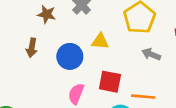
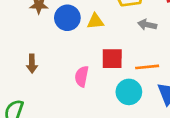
brown arrow: (32, 48) -> (32, 64), moved
blue circle: (70, 56) -> (67, 18), moved

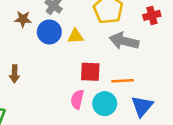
gray arrow: (147, 25) -> (124, 41), size x1.6
pink semicircle: (82, 76) -> (77, 99), moved

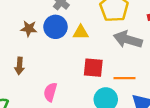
brown star: (23, 19) -> (29, 29), moved
pink semicircle: (77, 99) -> (50, 92), moved

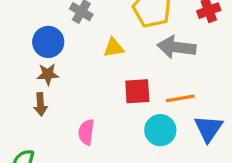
blue circle: (56, 27) -> (48, 42), moved
brown star: (29, 29) -> (48, 74), moved

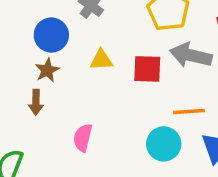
yellow triangle: (114, 48) -> (101, 60), moved
brown star: (48, 74) -> (47, 70), turned -30
red square: (137, 91) -> (147, 69), moved

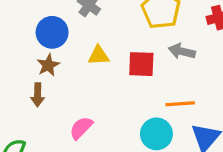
gray arrow: (191, 55) -> (182, 51), size x0.7
pink semicircle: (83, 138) -> (81, 128), turned 30

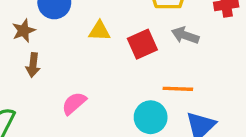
red square: (141, 64) -> (142, 44), turned -32
brown star: (48, 65) -> (24, 31), moved

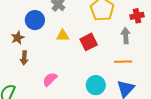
gray arrow: (185, 35) -> (126, 36), moved, turned 70
orange line: (178, 89) -> (123, 62), moved

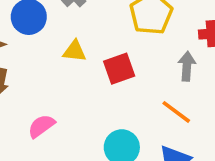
orange line: (123, 62) -> (176, 112), turned 30

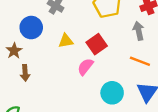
pink semicircle: (41, 126) -> (85, 67), moved

